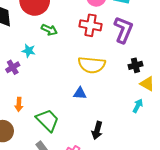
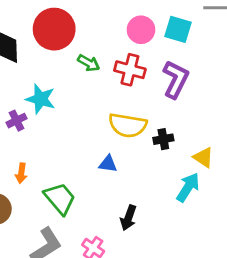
green arrow: (49, 30) -> (89, 63), moved
cyan star: (29, 51) -> (41, 99), size x1.5
black cross: (135, 65) -> (163, 139), moved
cyan arrow: (138, 106) -> (188, 187), size x1.5

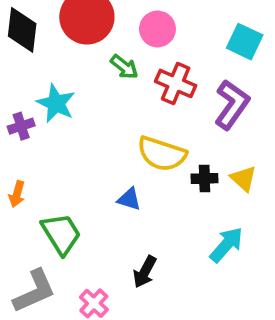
pink circle: (141, 30) -> (157, 29), moved
yellow triangle: (203, 157) -> (243, 179), moved

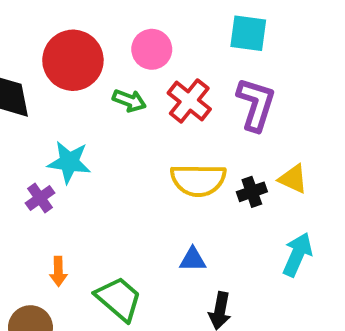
red cross: (176, 83) -> (189, 101), turned 33
blue triangle: (129, 199) -> (193, 259), moved

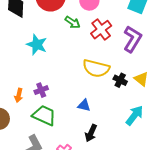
black cross: (252, 192) -> (120, 80), turned 32
purple cross: (40, 198) -> (41, 90), moved
green trapezoid: (119, 299) -> (44, 115), turned -30

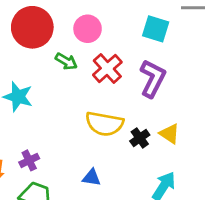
black cross: (120, 80) -> (140, 138), turned 32

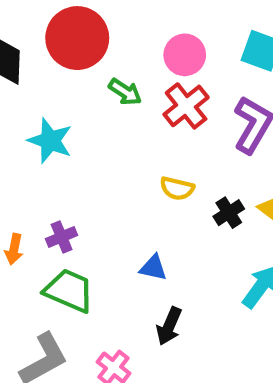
pink circle: (88, 29) -> (185, 55), moved
yellow semicircle: (104, 124) -> (177, 188), size x0.6

